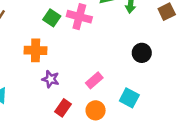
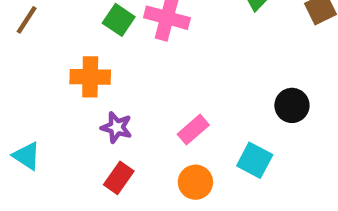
black circle: (142, 53) -> (292, 105), moved
red rectangle: (63, 108) -> (119, 178), moved

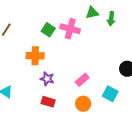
red rectangle: (119, 178) -> (48, 102), turned 72

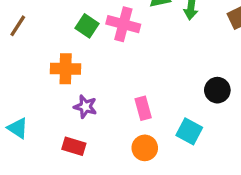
pink rectangle: (82, 80) -> (143, 108), turned -64
red rectangle: (48, 102) -> (74, 146), moved

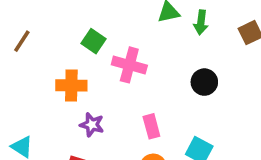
pink cross: (123, 24) -> (129, 65), moved
black circle: (217, 90) -> (204, 82), moved

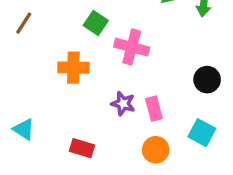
black circle: (204, 82) -> (207, 80), moved
purple star: (92, 125) -> (123, 104), moved

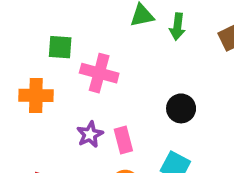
green square: (96, 23) -> (60, 47), turned -30
purple star: (123, 104) -> (90, 134), turned 30

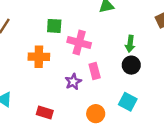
green arrow: (177, 27) -> (130, 44), moved
pink rectangle: (123, 140) -> (95, 71), moved

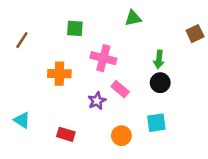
green square: (54, 26) -> (75, 28), moved
pink rectangle: (95, 71) -> (120, 89), turned -35
cyan square: (128, 102) -> (156, 123), turned -36

